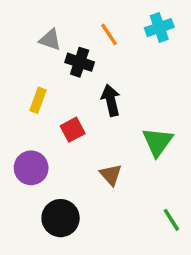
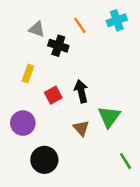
black arrow: (111, 100) -> (81, 91), moved
green triangle: (158, 142) -> (109, 117), moved

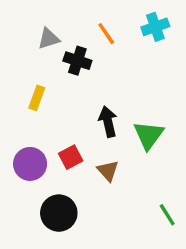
gray triangle: (37, 29) -> (49, 39), turned -36
red square: (53, 95) -> (71, 157), moved
green triangle: (109, 117) -> (149, 135), moved

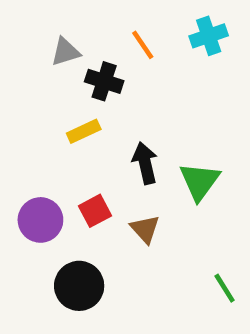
yellow rectangle: (37, 98) -> (84, 131), moved, turned 45

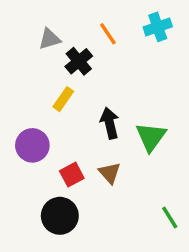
black cross: (104, 81) -> (79, 61), turned 32
yellow rectangle: (84, 131) -> (63, 99), turned -30
red square: (95, 211) -> (72, 175), moved
purple circle: (40, 220) -> (32, 145), moved

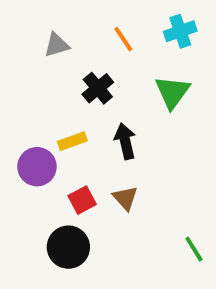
black cross: (79, 61) -> (98, 88), moved
yellow rectangle: (63, 99) -> (72, 141), moved, turned 35
green triangle: (151, 137) -> (172, 92), moved

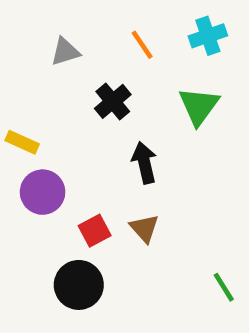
yellow rectangle: (72, 141) -> (22, 142), moved, turned 44

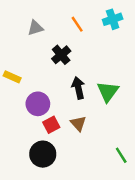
green triangle: (199, 106) -> (108, 92), moved
purple circle: (43, 192) -> (38, 104), moved

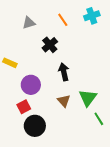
green triangle: (108, 92) -> (88, 98), moved
red square: (51, 125) -> (24, 107), moved
green line: (121, 155) -> (99, 119), moved

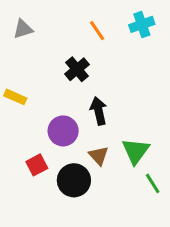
gray triangle: (29, 23) -> (23, 29), moved
purple circle: (31, 85) -> (63, 131), moved
black circle: (35, 126) -> (74, 180), moved

